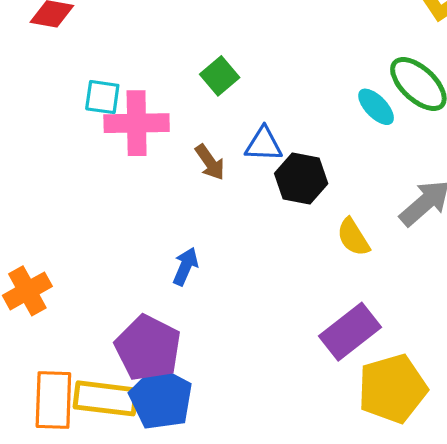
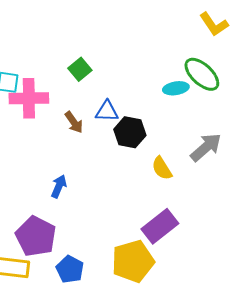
cyan ellipse: (376, 107) -> (176, 88), turned -55
yellow pentagon: (392, 389) -> (133, 261), moved
blue pentagon: (161, 398) -> (70, 269), moved, size x0.7

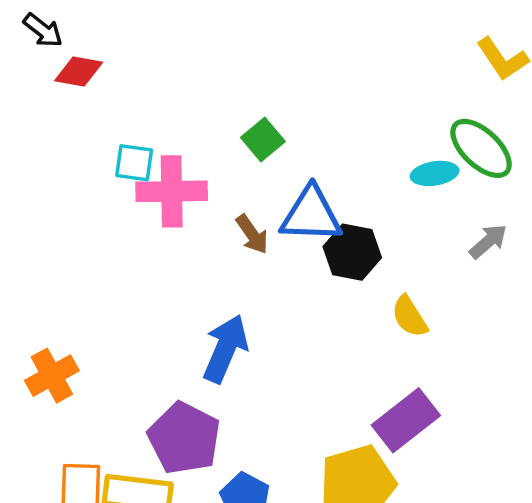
blue triangle: (107, 111) -> (311, 215), size x1.5
gray arrow: (206, 147) -> (488, 241), moved, size x0.7
blue arrow: (59, 186) -> (225, 349), size x1.6

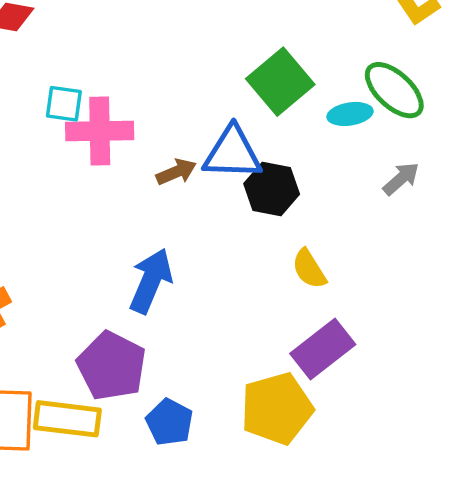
green square: (263, 139) -> (280, 82), moved, size x1.6
brown arrow: (252, 234) -> (176, 172), turned -78
yellow semicircle: (410, 317) -> (309, 269), moved

